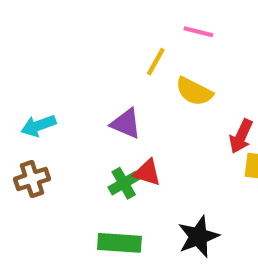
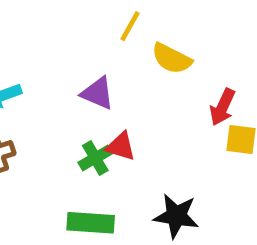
black star: (198, 237) -> (176, 216), turned 30

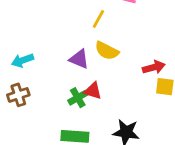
yellow semicircle: (172, 58) -> (107, 51), moved
red arrow: (223, 107) -> (154, 67), turned -130

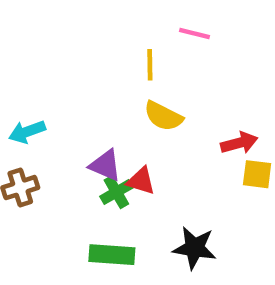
yellow line: (98, 19) -> (150, 65), turned -30
purple triangle: (79, 59) -> (105, 165), moved

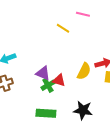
yellow line: (150, 65) -> (63, 28), turned -56
yellow semicircle: (163, 116) -> (84, 71), moved, turned -90

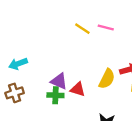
pink line: (83, 14) -> (106, 27), moved
green cross: (48, 85) -> (55, 95), moved, turned 32

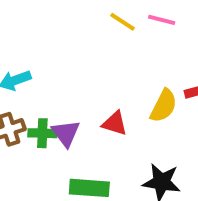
purple triangle: (59, 81) -> (66, 133), moved, turned 30
green cross: (55, 95) -> (42, 133), moved

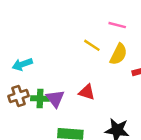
yellow line: (123, 22) -> (92, 45), moved
yellow semicircle: (164, 106) -> (118, 54), moved

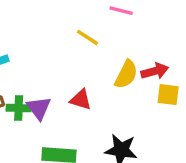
yellow semicircle: (118, 54) -> (126, 74), moved

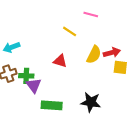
red triangle: (81, 100) -> (60, 61), moved
purple triangle: (39, 108) -> (34, 85), moved

